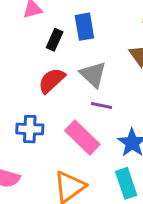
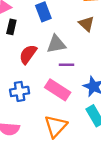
black rectangle: (55, 40) -> (11, 27), moved
gray triangle: (93, 74) -> (56, 44), turned -42

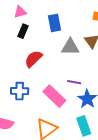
gray triangle: (56, 44) -> (70, 47), moved
purple line: (66, 65) -> (74, 82), moved

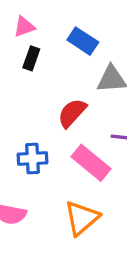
blue rectangle: (55, 23) -> (83, 41), turned -42
red semicircle: (33, 59) -> (72, 113), moved

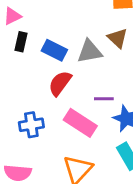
blue rectangle: (83, 41) -> (54, 50), moved

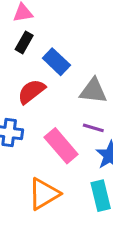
gray triangle: (90, 51) -> (93, 91), moved
red semicircle: (60, 83) -> (31, 91), moved

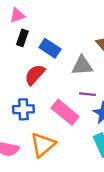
orange triangle: (44, 194) -> (43, 145), moved

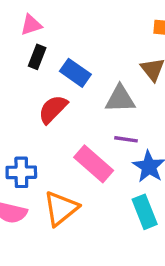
blue cross: (23, 109) -> (21, 172), moved

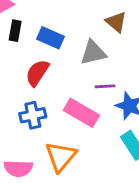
blue cross: (21, 172) -> (33, 115), moved

